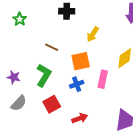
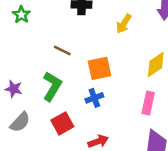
yellow arrow: (93, 34) -> (124, 24), moved
pink rectangle: (103, 79) -> (148, 103), moved

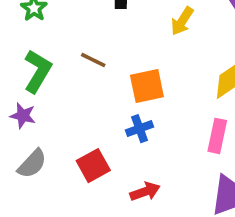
green L-shape: (52, 86) -> (38, 71), moved

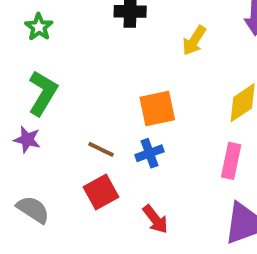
brown line: (93, 60) -> (101, 149), moved
gray semicircle: (32, 164) -> (33, 209), moved, turned -100
red arrow: (145, 192) -> (155, 219), turned 72

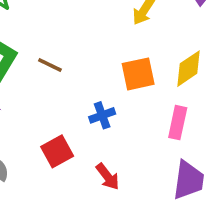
orange square: (157, 109) -> (138, 74), moved
brown line: (101, 149) -> (50, 65), moved

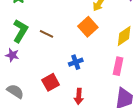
orange square: (138, 74) -> (88, 27), moved, turned -30
red arrow: (108, 177) -> (79, 96), turned 42

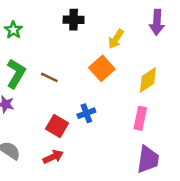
red square: (51, 82) -> (57, 126), moved, turned -30
red arrow: (79, 96) -> (53, 157), moved, turned -119

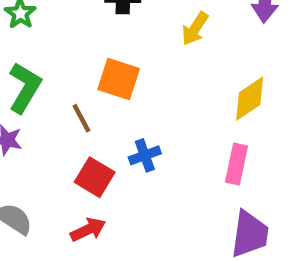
orange square: (102, 68) -> (119, 79), moved, turned -30
brown line: (49, 77) -> (81, 118), moved, turned 36

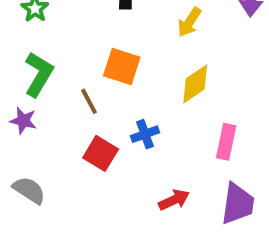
yellow diamond: (250, 99) -> (195, 84), moved
red arrow: (88, 230) -> (174, 200), moved

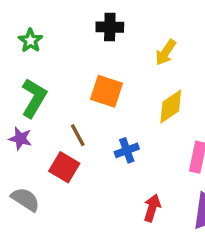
brown line: (89, 101) -> (78, 135), moved
red square: (101, 153) -> (64, 167), moved
red arrow: (174, 200) -> (152, 208), turned -48

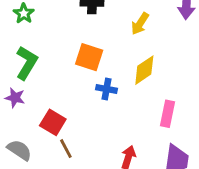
brown line: (78, 135) -> (66, 149), moved
blue cross: (127, 150) -> (107, 89), moved, turned 30

